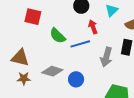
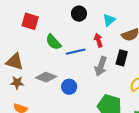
red arrow: (93, 27) -> (98, 40), moved

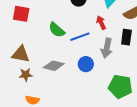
red square: (30, 21) -> (21, 14), moved
blue circle: (69, 87) -> (86, 64), moved

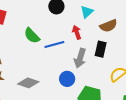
blue circle: (86, 64) -> (67, 79), moved
gray diamond: (54, 66) -> (28, 83), moved

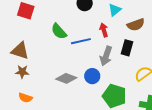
gray diamond: (28, 83) -> (66, 78), moved

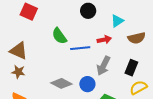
red arrow: (104, 30) -> (104, 40), turned 88
black rectangle: (127, 48) -> (131, 68), moved

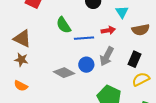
cyan triangle: (117, 21) -> (122, 12), turned -32
blue circle: (87, 84) -> (86, 65), moved

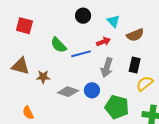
brown star: (21, 60) -> (43, 77), moved
blue circle: (86, 65) -> (92, 90), moved
orange semicircle: (21, 86) -> (28, 113), turned 48

